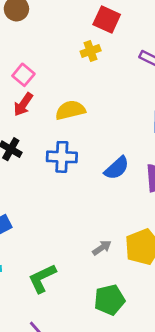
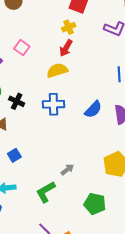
red arrow: (23, 104) -> (66, 48), moved
gray arrow: (102, 248) -> (67, 170), moved
green pentagon: (109, 300) -> (95, 204), turned 30

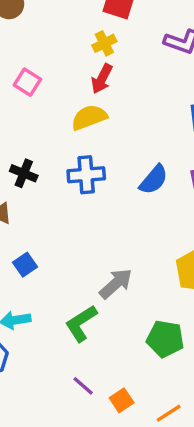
gray arrow: (67, 170) -> (116, 284), size x1.5

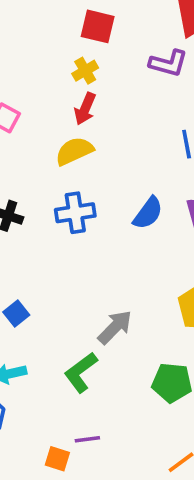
purple line: (83, 386) -> (87, 439), turned -45
orange square: (122, 400) -> (57, 459), moved, turned -35

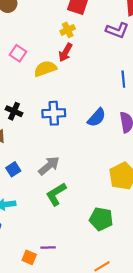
yellow semicircle: (74, 151) -> (45, 69), moved
gray arrow: (115, 327) -> (49, 166), moved
green L-shape: (81, 372) -> (56, 194), moved

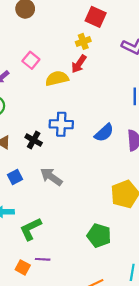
black cross: (14, 111) -> (34, 140), moved
gray arrow: (49, 166) -> (51, 177), turned -110
green L-shape: (56, 194) -> (31, 229), moved

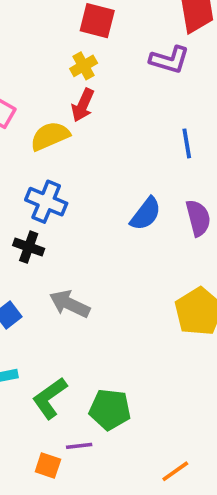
blue cross: (61, 124) -> (46, 202), moved, turned 30
green pentagon: (99, 236) -> (110, 409), moved

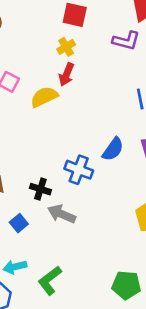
blue cross: (46, 202) -> (79, 170), moved
black cross: (29, 247) -> (40, 189), moved
green pentagon: (110, 409) -> (126, 285), moved

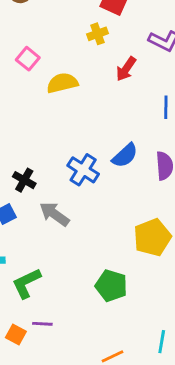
red arrow: (66, 74) -> (126, 69), moved
black cross: (40, 189) -> (24, 180), moved
green pentagon: (126, 285) -> (111, 286), moved

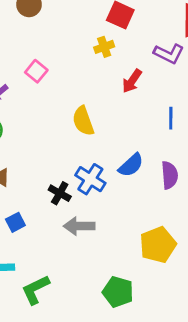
yellow semicircle: (62, 83) -> (83, 121), moved, turned -96
black cross: (24, 180) -> (60, 193), moved
gray arrow: (54, 214) -> (79, 226), moved, turned -36

